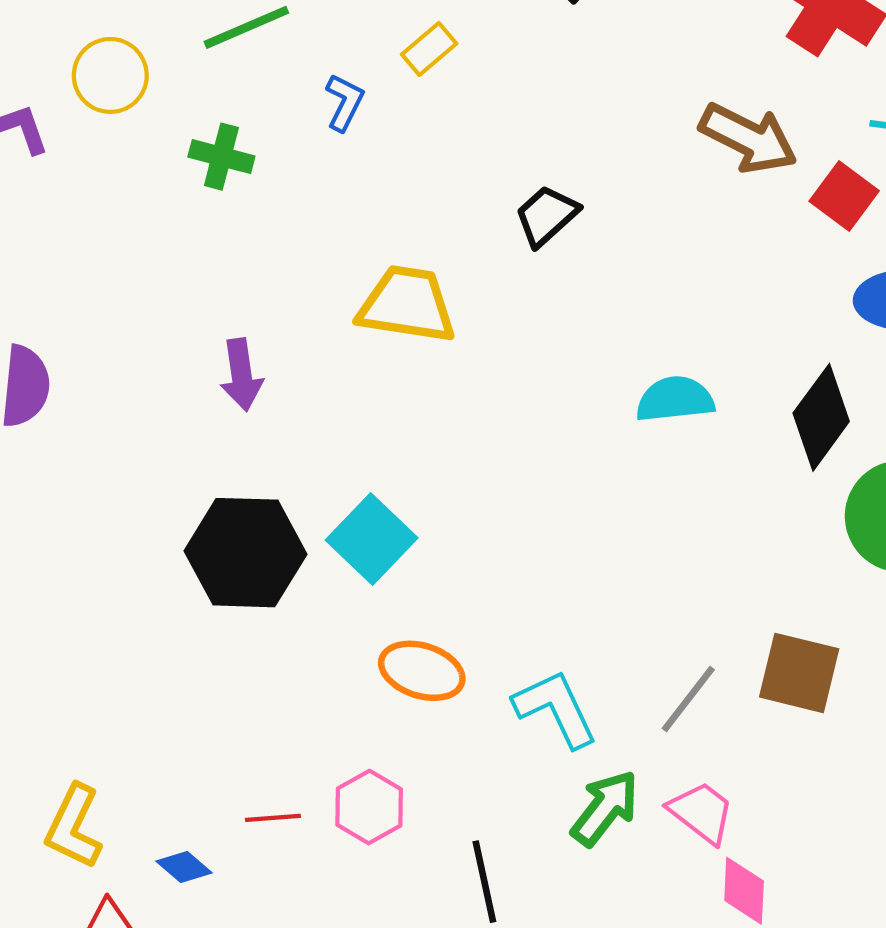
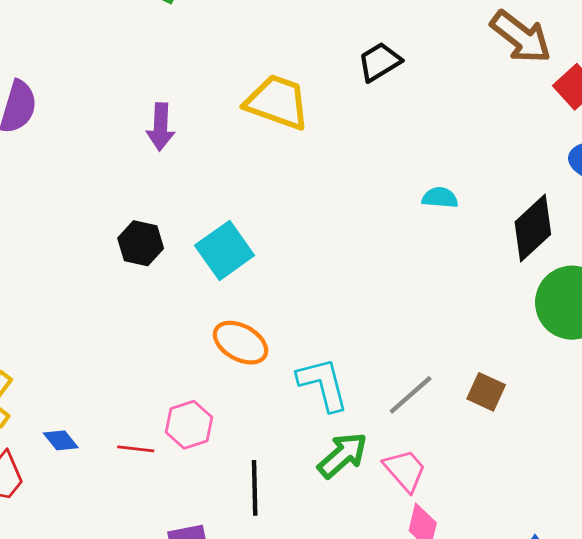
cyan semicircle: (675, 399) -> (440, 198), size x0.7
black hexagon: (245, 553) -> (141, 243), size x0.6
brown square: (799, 673) -> (486, 392), size x0.7
red line: (273, 818) -> (136, 449), moved

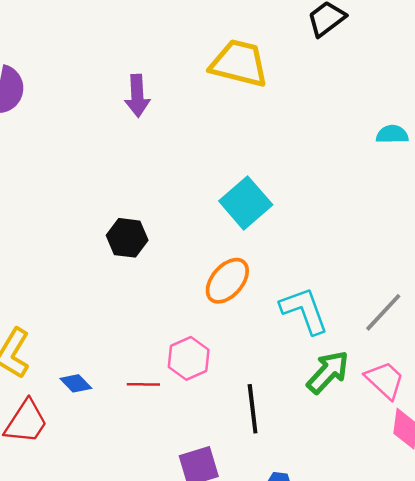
black hexagon: (141, 243) -> (127, 238), moved
cyan square: (225, 250) -> (246, 203), moved
orange ellipse: (241, 343) -> (227, 281), turned -72

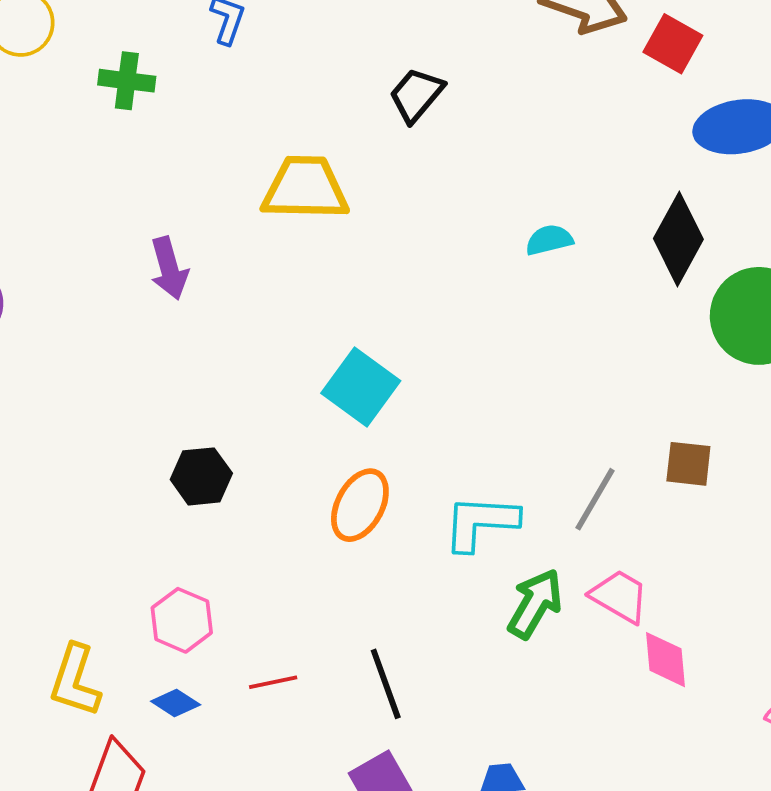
cyan L-shape: (304, 310) -> (481, 523), turned -54
pink hexagon: (189, 358) -> (182, 620), moved
black line: (253, 409) -> (386, 684), moved

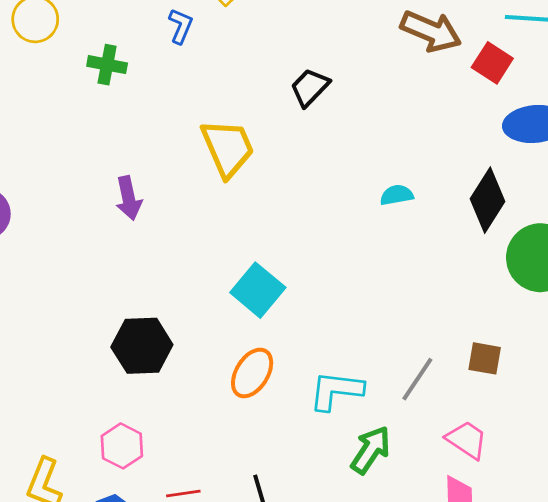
yellow trapezoid: (305, 188) -> (228, 148), turned 62
black hexagon: (201, 476) -> (142, 346), size x1.4
pink trapezoid: (620, 596) -> (467, 440), moved

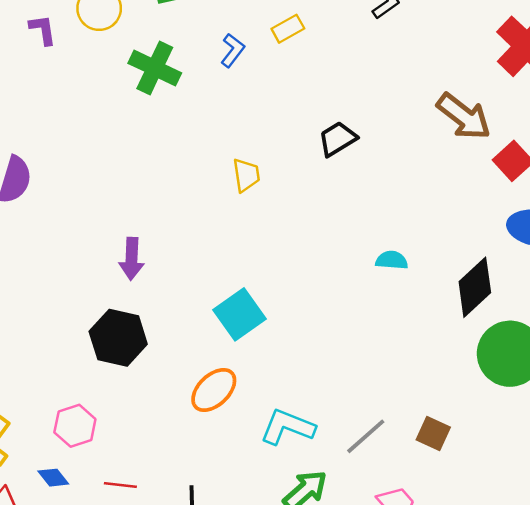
green cross: (107, 65) -> (155, 68), size x1.4
yellow trapezoid: (228, 148) -> (246, 175), size x0.6
purple arrow: (129, 198) -> (132, 259), moved

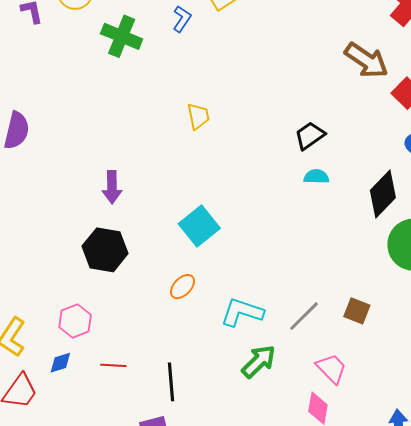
black trapezoid: (337, 139) -> (310, 136), moved
orange ellipse: (214, 390) -> (182, 287), size x0.7
blue diamond: (53, 478) -> (60, 363), turned -65

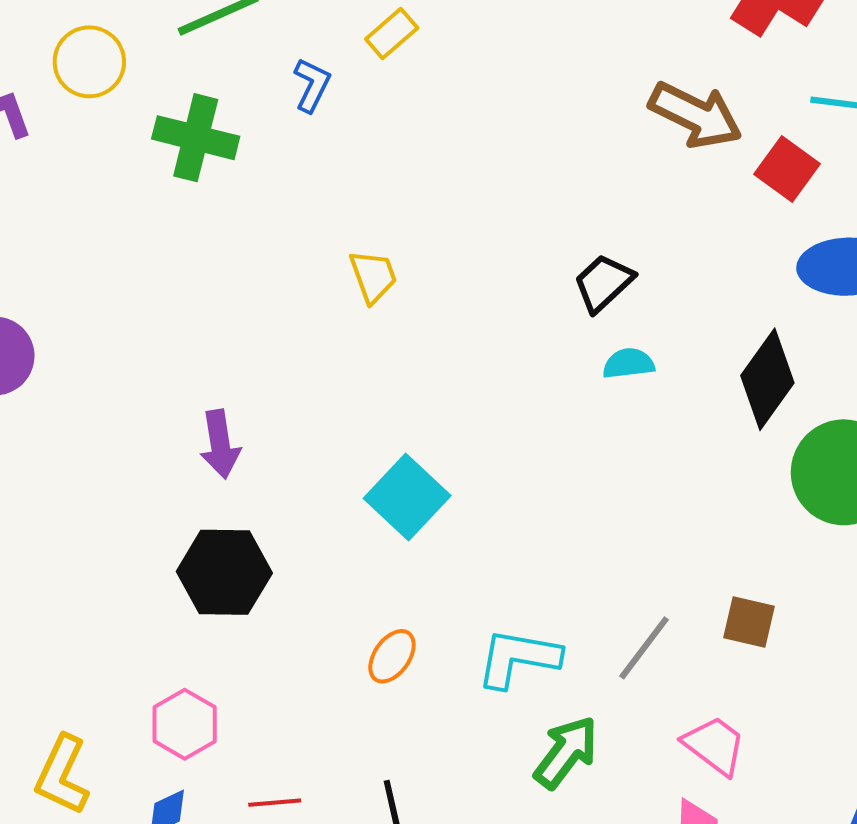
orange ellipse: (182, 287) -> (392, 656), moved

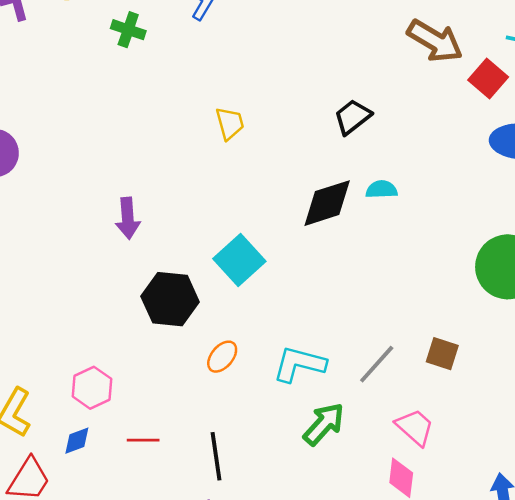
green cross: (196, 138) -> (128, 30), size x0.7
black trapezoid: (603, 283) -> (353, 117), moved
black diamond: (767, 379) -> (327, 203), moved, turned 32
black hexagon: (224, 572) -> (170, 299), moved

